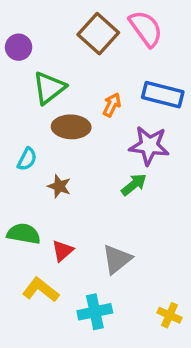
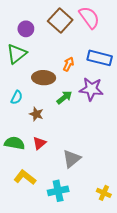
purple circle: (19, 47) -> (26, 29), moved
green triangle: (49, 88) -> (17, 54), moved
green arrow: (134, 185) -> (64, 97), moved
red triangle: (63, 251) -> (39, 143), moved

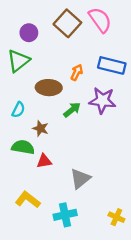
green semicircle: (14, 143) -> (23, 147), moved
red triangle: (39, 143) -> (44, 161), turned 32

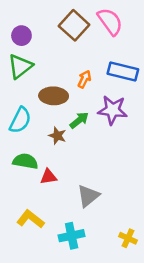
purple circle: (29, 33) -> (21, 36), moved
cyan semicircle: (18, 110) -> (20, 120), size x1.5
brown star: (41, 128) -> (57, 136), moved

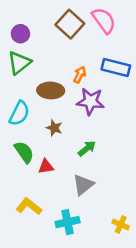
purple star: (113, 110) -> (90, 101), moved
green arrow: (79, 120) -> (87, 148), moved
green semicircle: (25, 161) -> (24, 152), turned 45

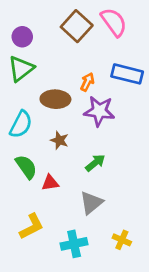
yellow L-shape: (29, 206) -> (32, 227), turned 115
yellow cross: (121, 225) -> (122, 240), moved

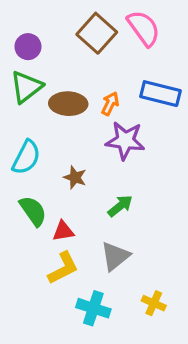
brown ellipse: (55, 99) -> (68, 104), moved
yellow L-shape: (32, 227) -> (63, 268), moved
cyan cross: (74, 244) -> (93, 308), turned 30

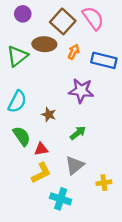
purple circle: (28, 47) -> (23, 14), moved
brown ellipse: (68, 104) -> (44, 44), moved
orange arrow: (110, 104) -> (74, 52), moved
yellow cross: (154, 303) -> (104, 183), moved, turned -32

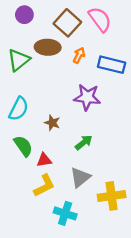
yellow cross: (104, 183) -> (112, 196), size x1.6

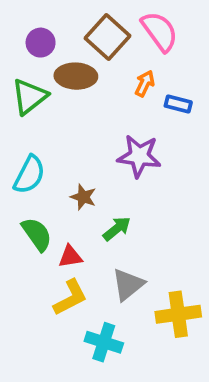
purple circle: (24, 15) -> (41, 43), moved
orange arrow: (79, 55) -> (145, 84), moved
blue rectangle: (112, 65) -> (178, 104), size x0.6
green arrow: (84, 143) -> (117, 229), moved

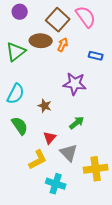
purple circle: (41, 43) -> (20, 12), moved
orange arrow: (145, 84) -> (63, 45), moved
green arrow: (117, 229) -> (77, 123), moved
red triangle: (70, 257) -> (50, 138), moved, turned -40
gray triangle: (128, 284) -> (69, 153), turned -36

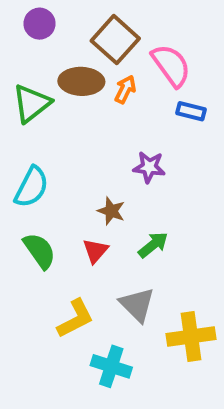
pink semicircle: (86, 17) -> (171, 65), moved
purple star: (75, 84) -> (149, 167), size x0.7
brown star: (45, 106) -> (111, 211), moved
red triangle: (50, 138) -> (95, 251), moved

